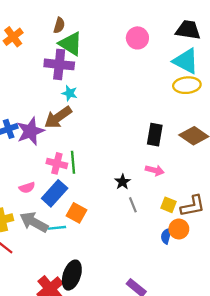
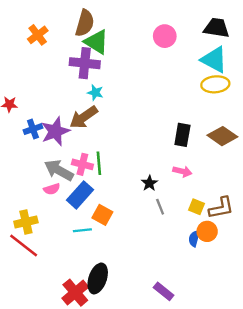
brown semicircle: (59, 25) -> (85, 23), size x1.6
gray arrow: (34, 222) -> (59, 170), moved

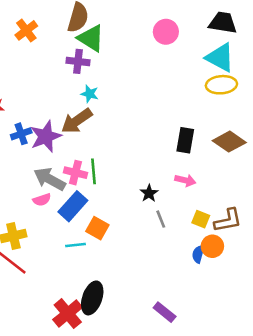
purple cross: (85, 63) -> (78, 61), size x0.7

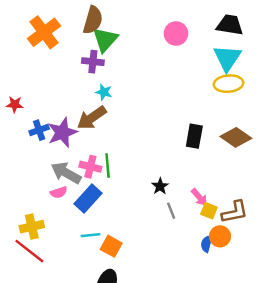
orange cross: (26, 30) -> (44, 32), size x1.5
green triangle: (91, 38) -> (105, 40), turned 40
cyan triangle: (220, 58) -> (227, 58), turned 36
pink arrow: (185, 180) -> (199, 197), moved, turned 36
orange square: (97, 228) -> (111, 246), moved

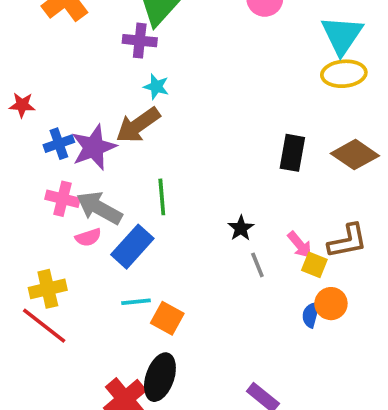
pink cross: (90, 167) -> (63, 199), moved
brown L-shape: (235, 212) -> (348, 241), moved

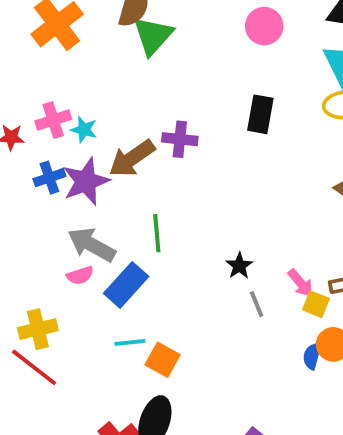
purple cross: (140, 41) -> (180, 139), moved
cyan star: (156, 87) -> (84, 130), moved
black rectangle: (292, 153) -> (260, 114), moved
pink cross: (63, 199) -> (53, 120), moved, turned -32

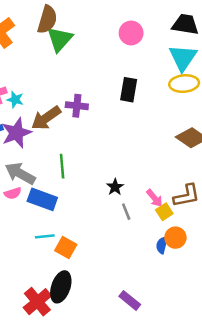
blue rectangle: (126, 285) -> (42, 199), turned 68
yellow square: (316, 304) -> (164, 212), turned 35

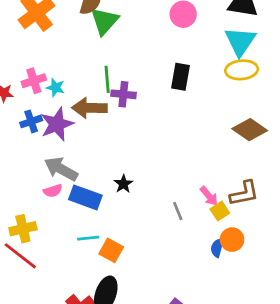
brown arrow: (46, 118) -> (89, 108), turned 36
green line: (62, 166) -> (107, 79), moved
black star: (115, 187) -> (123, 184), moved

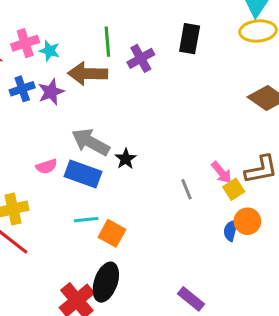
purple cross: (123, 94) -> (141, 58), moved, turned -35
purple star: (57, 124) -> (51, 92), size x0.7
gray arrow: (61, 169) -> (91, 142), moved

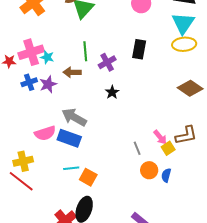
pink cross: (25, 43) -> (31, 52), size x1.4
brown arrow: (88, 74) -> (72, 72), size x0.7
black star: (126, 159) -> (112, 92), moved
pink semicircle: (46, 166) -> (45, 133), size x1.5
orange circle: (247, 221) -> (149, 170), moved

